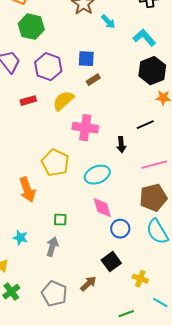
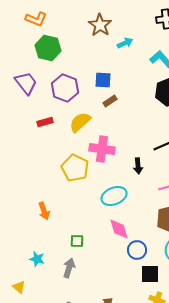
cyan arrow: (108, 22) -> (125, 43), turned -70
yellow pentagon: (55, 163) -> (75, 168), moved
orange arrow: (27, 190) -> (44, 211), size x0.7
black square: (111, 262) -> (150, 274), moved, turned 36

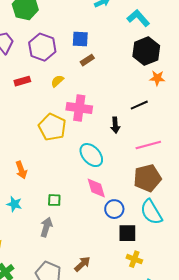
yellow semicircle: (80, 122) -> (57, 81), size x0.6
cyan ellipse: (114, 196) -> (91, 155), turned 70
cyan star: (37, 259) -> (14, 204), moved

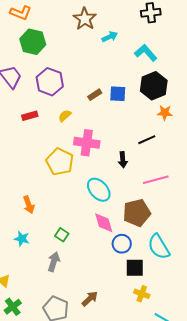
blue square: (80, 39) -> (118, 94), moved
brown pentagon: (147, 178) -> (137, 213), moved
green square: (54, 200) -> (62, 235), turned 32

